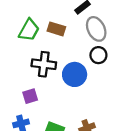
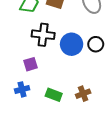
black circle: (98, 55) -> (96, 44), moved

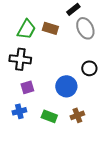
black cross: (43, 35) -> (20, 59), moved
blue circle: (72, 44) -> (66, 86), moved

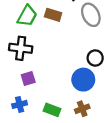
blue circle: (66, 86) -> (83, 80), moved

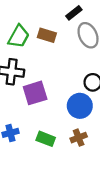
purple square: (28, 79) -> (35, 93), moved, size x1.5

